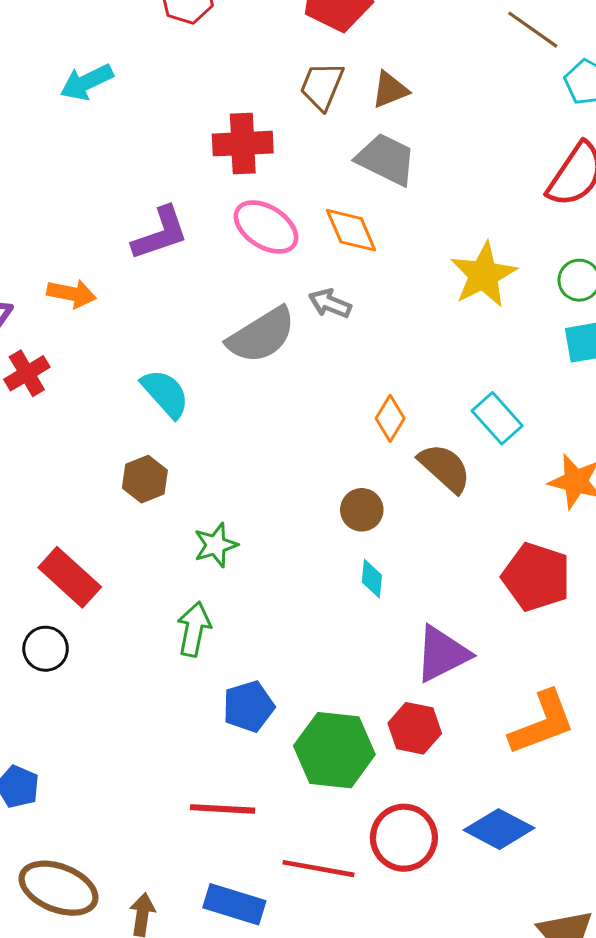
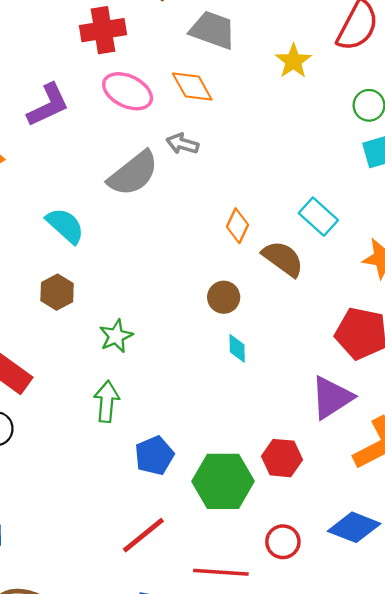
yellow star: (483, 275) -> (293, 61), moved, size x0.7
purple triangle: (442, 654) -> (332, 398), moved
red line: (223, 809) -> (143, 535), turned -36
red circle: (404, 838) -> (283, 542), size x0.7

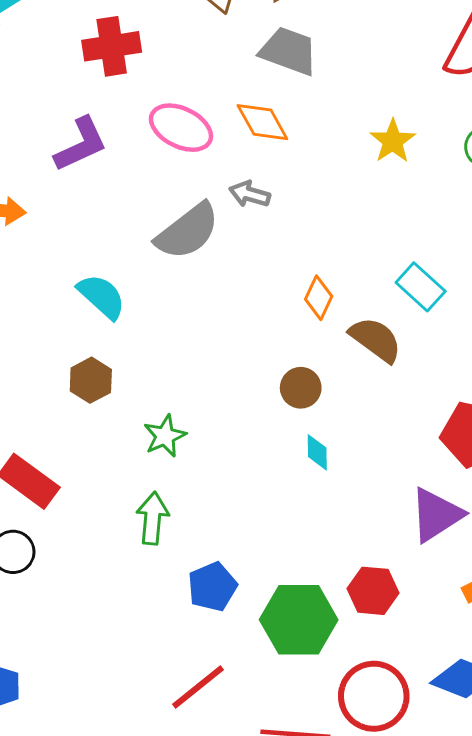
red cross: (103, 30) -> (112, 46), moved
yellow star: (293, 61) -> (393, 141), moved
red circle: (283, 542) -> (374, 696), size x1.6

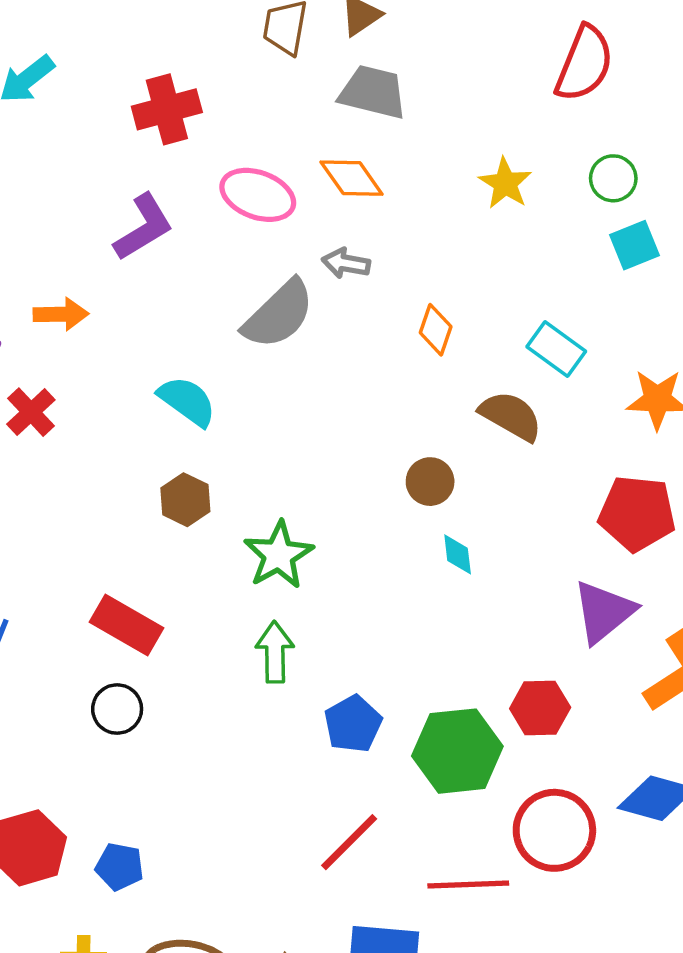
orange diamond: (319, 298) -> (436, 330), moved
green star: (165, 436) -> (279, 555), size x1.4

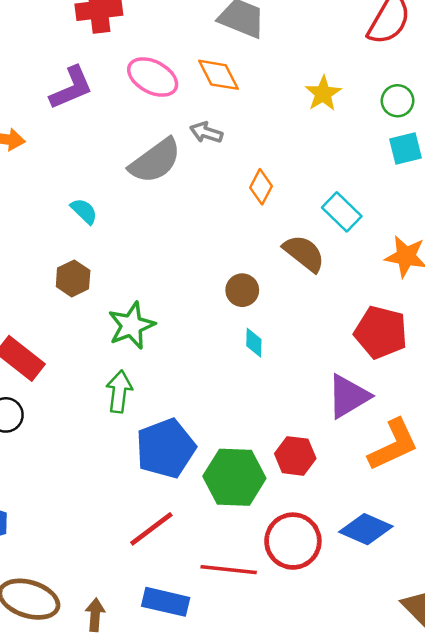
cyan semicircle: (187, 401) -> (84, 211), size x0.7
blue pentagon: (353, 724) -> (166, 448), size x1.5

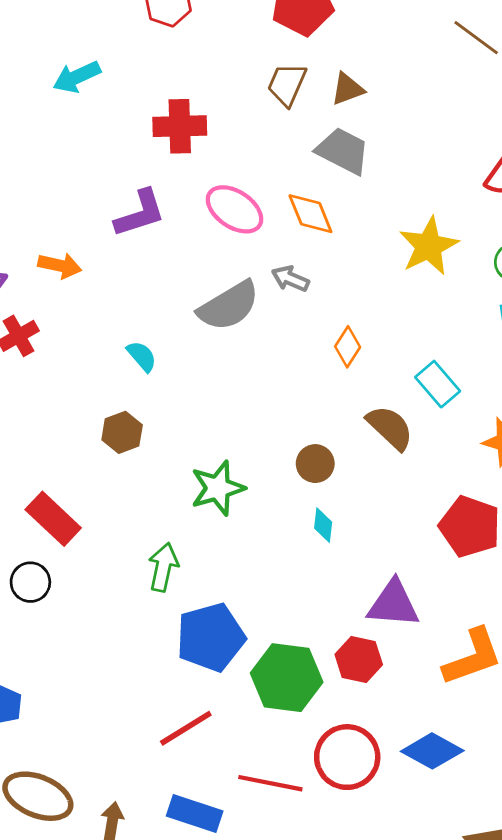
yellow star: (323, 94) -> (429, 246), size x1.4
green star: (131, 325) -> (218, 488), moved
purple triangle: (348, 396) -> (393, 604), moved, turned 30

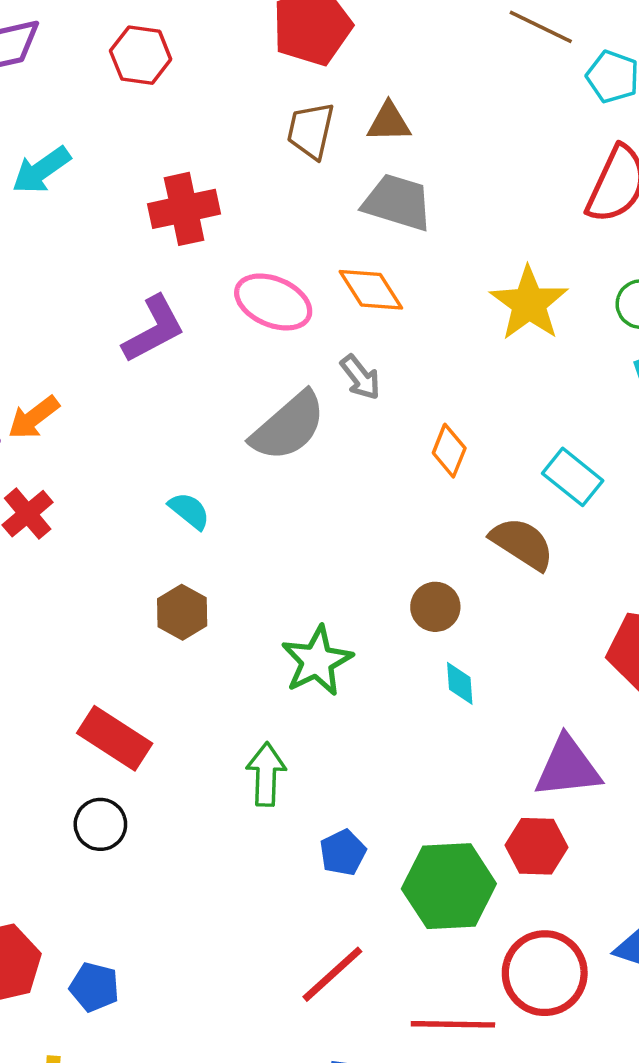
brown triangle: (348, 89) -> (389, 122), turned 30
orange arrow: (60, 266) -> (34, 418), moved, turned 141
gray arrow: (290, 279) -> (360, 377), turned -141
blue pentagon: (211, 637) -> (343, 853), size x0.5

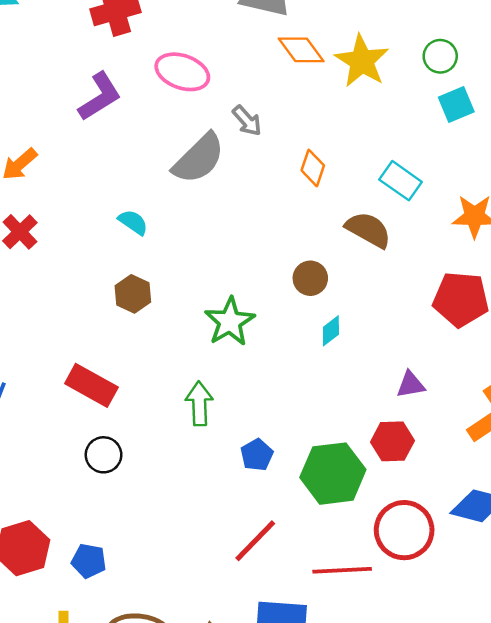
orange diamond: (371, 290) -> (301, 50), moved
cyan diamond: (460, 683) -> (331, 331), turned 60
purple triangle: (568, 767) -> (411, 385), size x0.6
black circle: (100, 824) -> (104, 455), moved

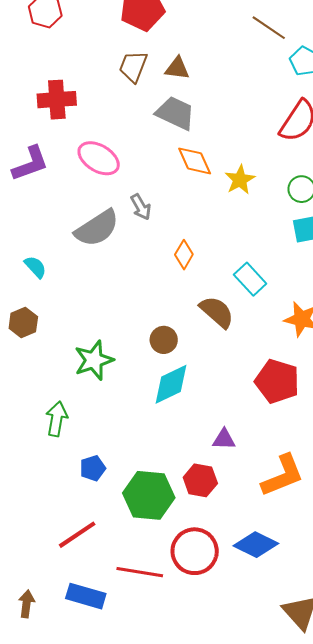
yellow star: (362, 61) -> (240, 180), size x0.7
cyan diamond: (331, 331) -> (171, 384), size x1.8

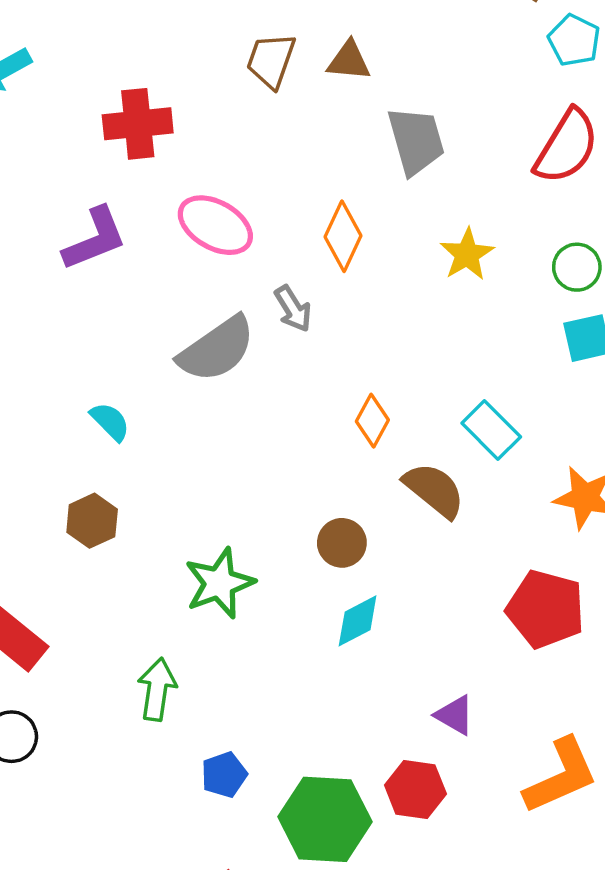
gray trapezoid: (175, 113) -> (416, 141), moved, turned 51
orange diamond: (195, 161) -> (343, 236), moved, turned 51
orange diamond: (184, 255) -> (372, 421), moved
cyan diamond: (171, 384) -> (358, 621), size x0.7
purple triangle: (224, 439) -> (455, 715), turned 30

